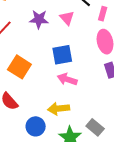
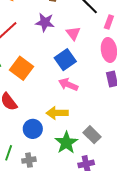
pink triangle: (67, 18) -> (73, 33), moved
blue square: (62, 55) -> (65, 60), turned -30

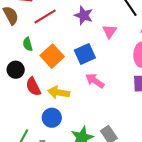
blue square: (65, 60) -> (85, 54), moved
yellow arrow: (57, 113) -> (59, 92), moved

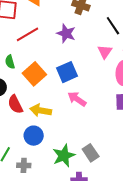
pink triangle: (110, 31) -> (105, 52), moved

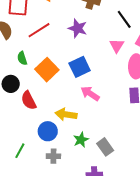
yellow arrow: (41, 110) -> (66, 115), moved
green star: (64, 156) -> (81, 140), moved, size x0.7
gray cross: (24, 165) -> (53, 156), moved

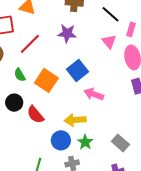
green star: (81, 140) -> (85, 142), moved

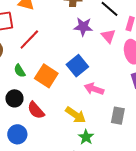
purple star: (67, 33) -> (83, 27), moved
yellow arrow: (75, 120) -> (76, 115), turned -140
blue circle: (61, 140) -> (17, 134), moved
gray rectangle: (120, 143) -> (118, 116), moved, turned 60

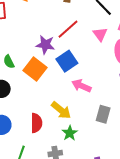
purple star: (83, 27) -> (45, 45), moved
red line: (29, 40) -> (68, 29), moved
red semicircle: (36, 110) -> (36, 123), moved, turned -144

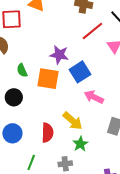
red line: (68, 29) -> (92, 31), moved
orange square: (35, 69) -> (48, 79), turned -30

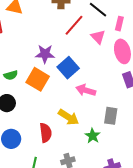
green semicircle: (22, 70) -> (11, 75), turned -72
orange square: (48, 79) -> (38, 79), turned 30
green star: (80, 144) -> (93, 136), moved

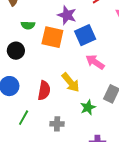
orange square: (38, 79) -> (52, 37), turned -35

